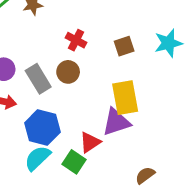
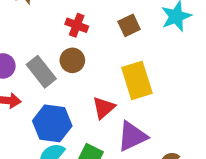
purple triangle: (116, 122) -> (132, 136), moved
red triangle: (90, 142) -> (104, 108), moved

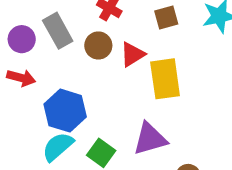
gray rectangle: (41, 72) -> (58, 31), moved
red triangle: (104, 108) -> (133, 54), moved

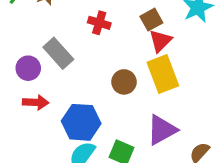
brown circle: (98, 45) -> (124, 82), moved
red triangle: (133, 54) -> (160, 41), moved

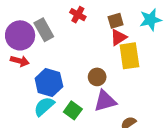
purple circle: (28, 68) -> (20, 35), size x1.6
yellow rectangle: (163, 74) -> (129, 56), moved
brown circle: (124, 82) -> (97, 77), moved

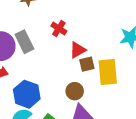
brown square: (116, 21) -> (87, 64), moved
red triangle: (119, 37) -> (78, 50), moved

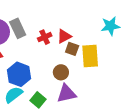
red cross: (59, 29) -> (45, 37), moved, turned 32
brown square: (87, 64) -> (72, 49), turned 32

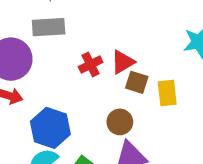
gray rectangle: (18, 28) -> (49, 27), moved, turned -66
yellow rectangle: (90, 56) -> (167, 93), size x0.7

